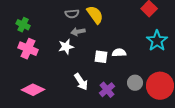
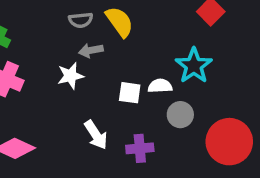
cyan star: (157, 41) -> (194, 66), moved
gray circle: (135, 83) -> (180, 115), moved
purple cross: (107, 90) -> (140, 148), turned 35

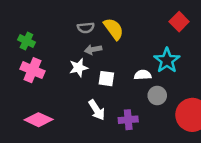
white square: (130, 93) -> (106, 79), moved

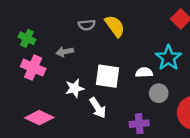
gray arrow: (93, 49) -> (65, 52), moved
white star: (79, 68) -> (75, 88), moved
white square: (106, 79) -> (107, 76), size x1.5
purple cross: (128, 120) -> (139, 124), moved

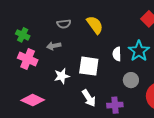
gray semicircle: (87, 25) -> (64, 24), moved
white semicircle: (144, 72) -> (117, 54), moved, turned -88
white arrow: (98, 108) -> (89, 98), moved

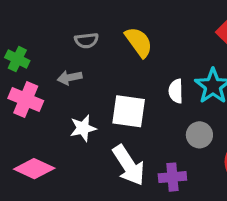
white arrow: (89, 98) -> (129, 165), size x1.4

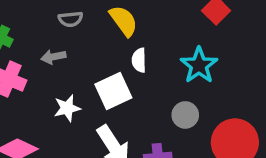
white semicircle: (176, 91) -> (139, 60), moved
white square: (129, 111) -> (113, 91), turned -33

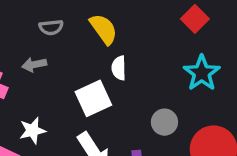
cyan star: (199, 65) -> (202, 73), moved
white star: (67, 108) -> (32, 131), moved

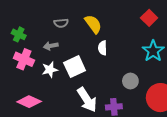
white square: (93, 98) -> (75, 67), moved
white star: (32, 131) -> (50, 70), moved

